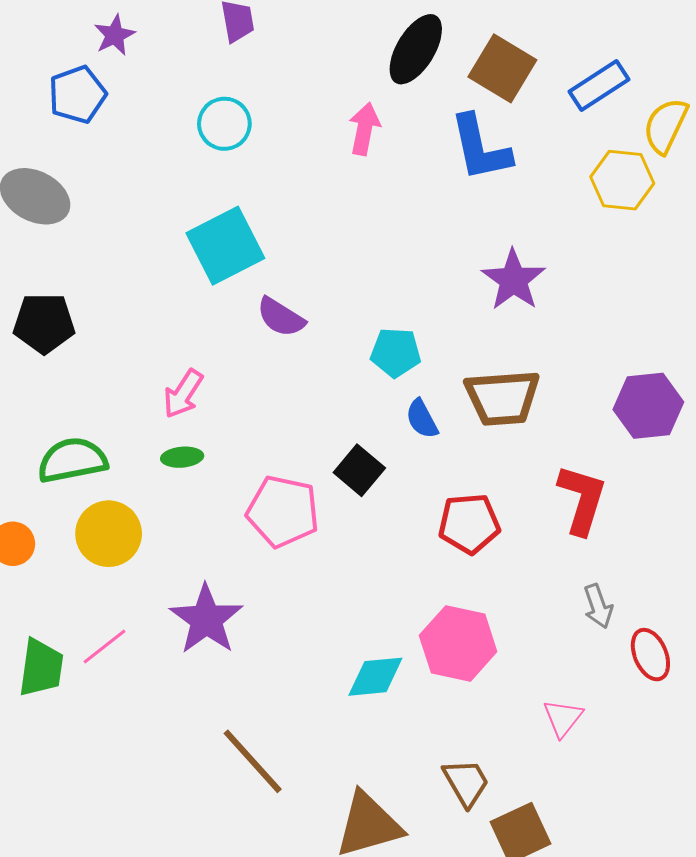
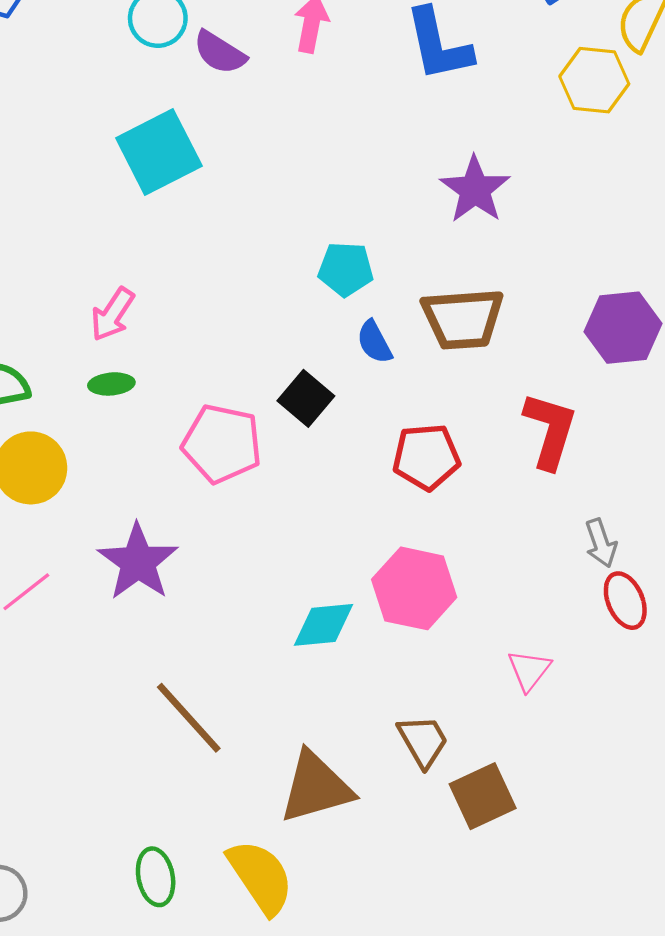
purple semicircle: (281, 317) -> (220, 52), moved
gray arrow: (598, 606) -> (601, 543), moved

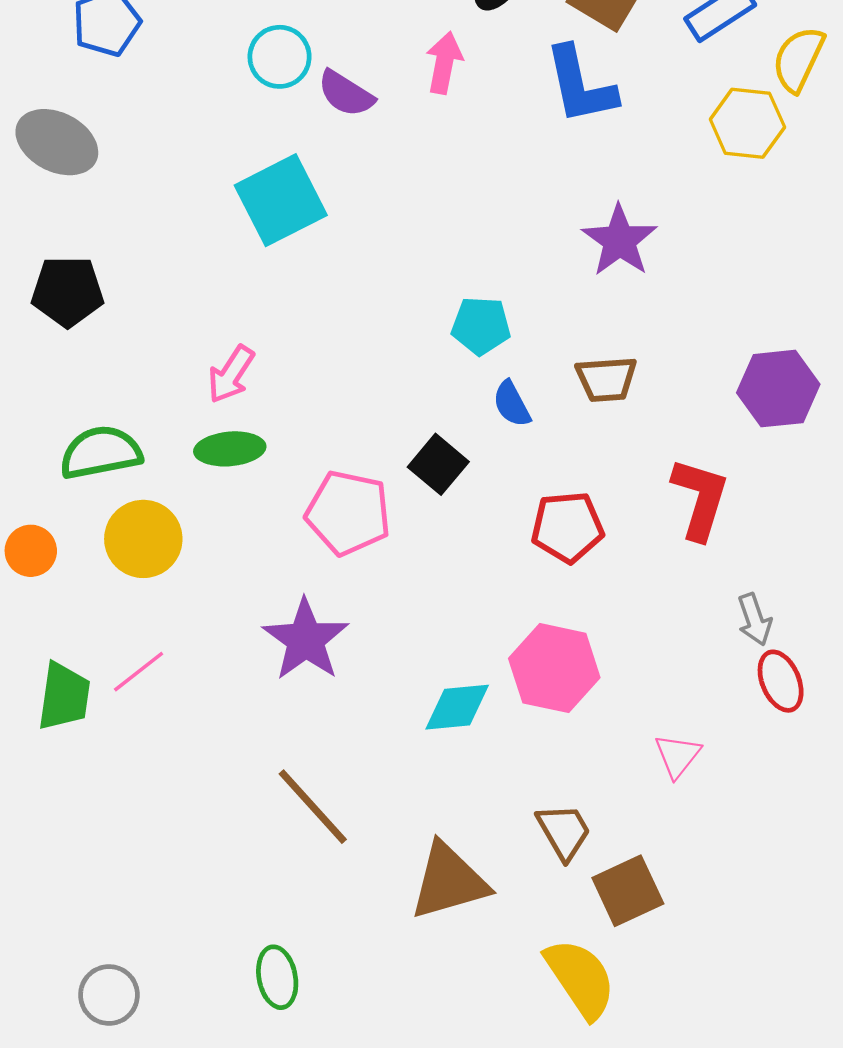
brown trapezoid: (463, 319) -> (606, 379), size x0.7
green ellipse: (111, 384) -> (230, 449), size x1.4
purple star: (138, 562) -> (306, 640), moved
yellow semicircle: (261, 877) -> (580, 978), moved

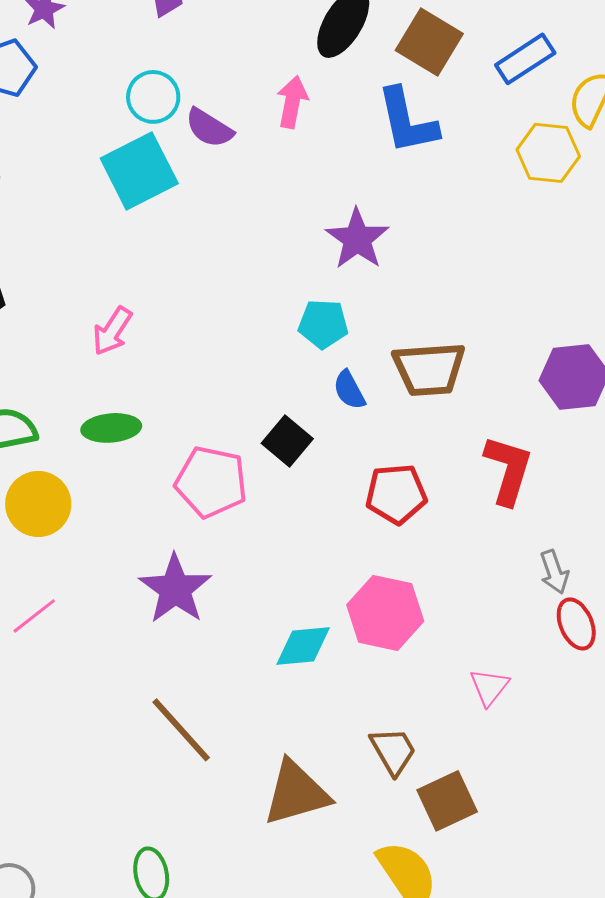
cyan square: (281, 200) -> (139, 171), moved
purple star: (619, 240) -> (357, 239), moved
pink arrow: (231, 374) -> (112, 331), moved
brown trapezoid: (606, 379) -> (429, 369), size x1.4

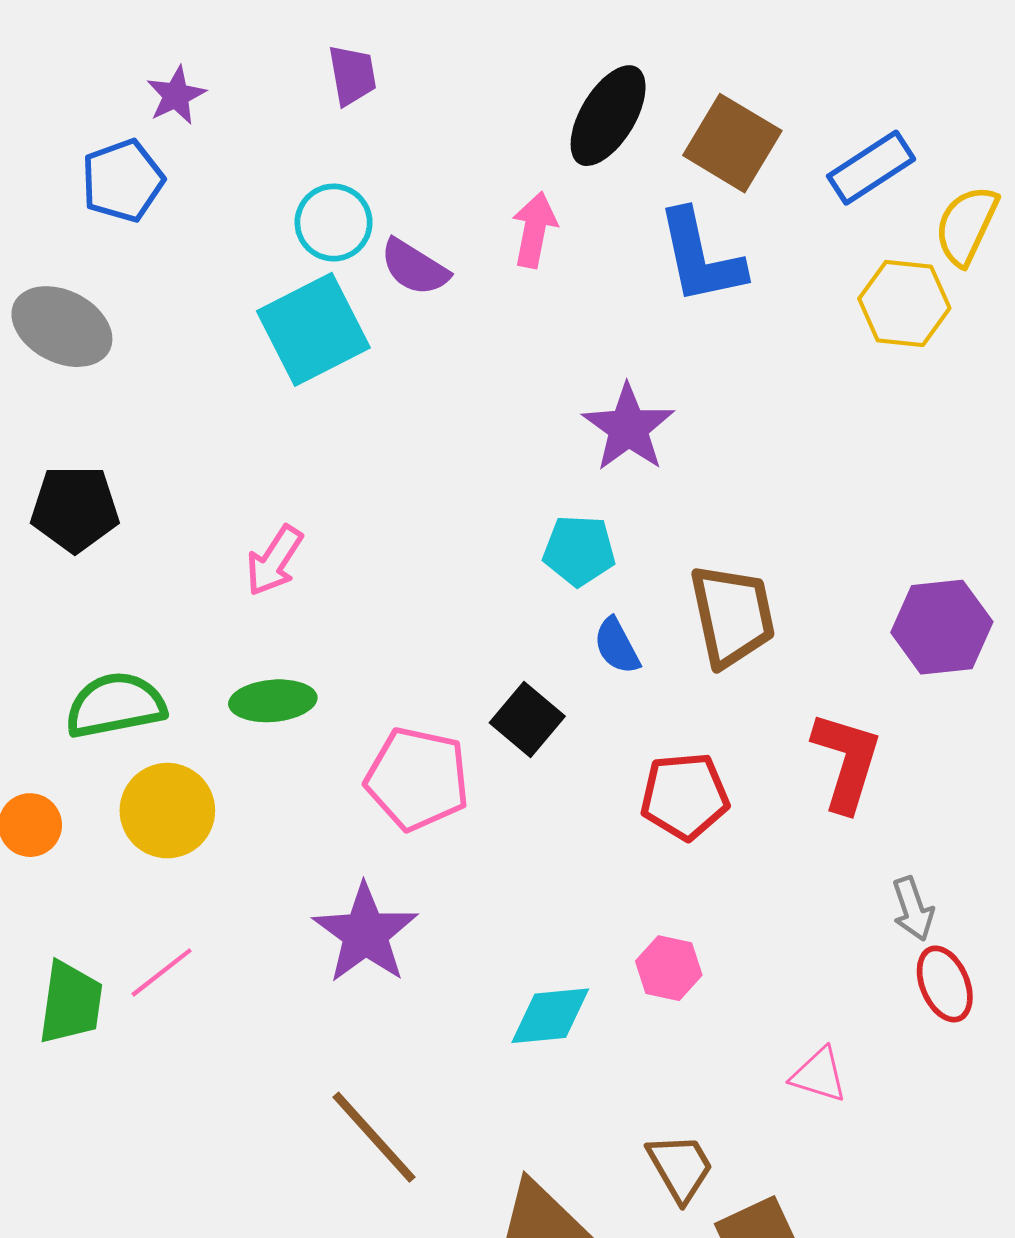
brown trapezoid: (429, 369) -> (732, 616), turned -98
pink hexagon: (385, 613) -> (669, 968), size x0.6
pink triangle: (489, 687) -> (819, 1075), turned -51

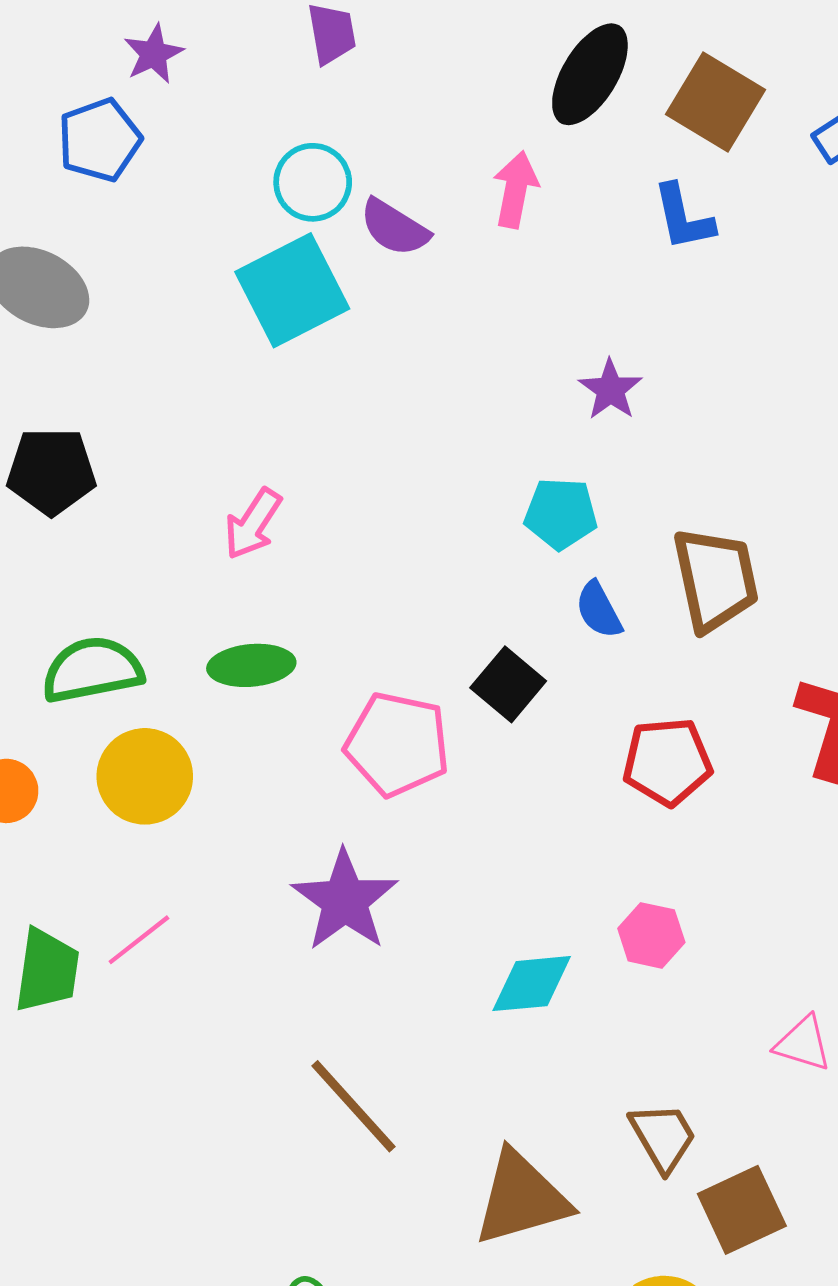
blue L-shape: (701, 257) -> (683, 217), size x0.7
purple star: (628, 428) -> (610, 390), size x0.7

